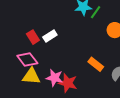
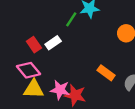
green line: (96, 12) -> (71, 19), moved

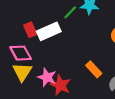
white rectangle: (53, 43) -> (49, 31), size x1.5
yellow triangle: (34, 89) -> (22, 72), turned 50

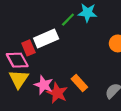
red rectangle: (30, 30) -> (28, 48), moved
orange rectangle: (94, 69) -> (79, 83), moved

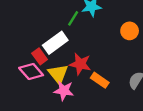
yellow triangle: (19, 79) -> (58, 74), moved
red star: (57, 93) -> (80, 64), moved

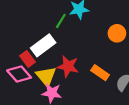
orange rectangle: (100, 80) -> (100, 73), moved

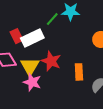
red rectangle: (28, 59) -> (17, 36), moved
orange rectangle: (100, 73) -> (79, 72), turned 42

